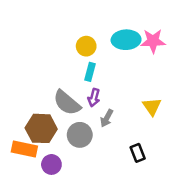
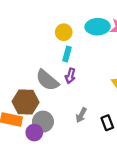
gray arrow: (107, 118) -> (81, 115), moved
gray circle: (80, 135) -> (43, 122), moved

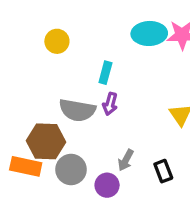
yellow circle: (64, 32) -> (57, 41), moved
gray semicircle: (47, 80) -> (77, 110), turned -30
purple circle: (34, 133) -> (107, 185), moved

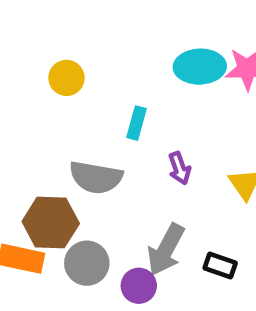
purple arrow: (110, 104) -> (179, 168), moved, turned -35
gray arrow: (126, 160) -> (166, 250), size x1.6
black rectangle: (163, 171) -> (220, 265), turned -50

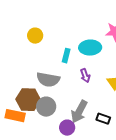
cyan ellipse: (200, 67) -> (90, 48), moved
gray circle: (87, 263) -> (46, 107), moved

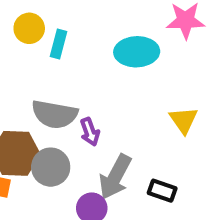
cyan rectangle: (66, 56) -> (58, 44), moved
purple arrow: (85, 76) -> (90, 132), moved

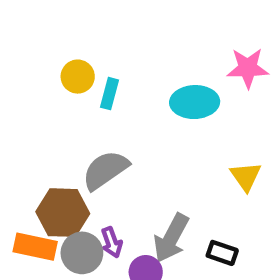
gray semicircle: (55, 114) -> (105, 170), turned 135
purple arrow: (90, 132) -> (112, 242), moved
gray circle: (51, 167) -> (82, 253), moved

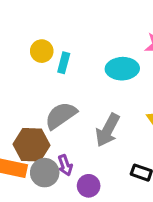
gray arrow: (171, 238) -> (108, 130), moved

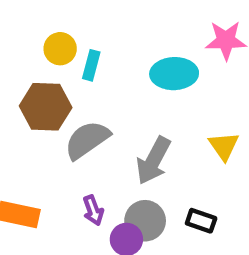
brown hexagon: (31, 145) -> (46, 107), moved
gray circle: (45, 173) -> (145, 221), moved

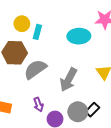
gray circle: (145, 221) -> (78, 112), moved
black rectangle: (201, 221) -> (92, 110), turned -64

